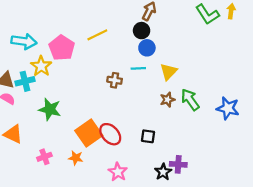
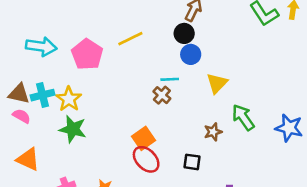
yellow star: (41, 66) -> (69, 99), moved
cyan line: (138, 68) -> (170, 79), moved
brown cross: (115, 80) -> (162, 95), moved, turned 32
brown star: (167, 100) -> (213, 132), moved
orange square: (89, 133) -> (143, 138), moved, size x0.7

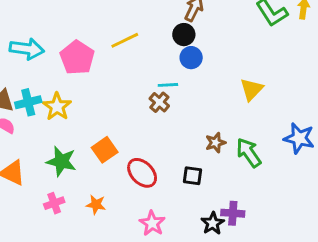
yellow triangle: (217, 83) -> (252, 89), moved
green arrow: (243, 117) -> (249, 153), moved
green star: (73, 129) -> (61, 161), moved
orange square: (143, 138) -> (105, 150), moved

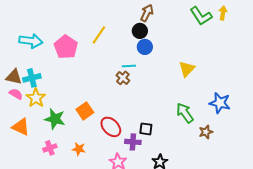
yellow line: (125, 40) -> (99, 35), turned -30
yellow star: (57, 107) -> (36, 98), moved
brown star: (216, 143) -> (206, 132), moved
purple cross: (233, 213) -> (133, 142), moved

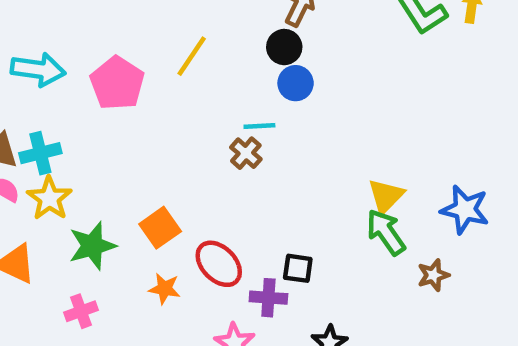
yellow triangle: (187, 69) -> (386, 196), moved
green star: (55, 119) -> (92, 246), turned -30
orange star: (79, 149) -> (165, 289), moved

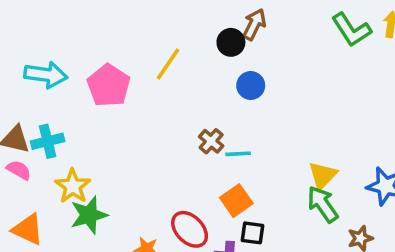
black circle: (284, 47) -> (231, 42), moved
cyan line: (259, 126) -> (238, 154), moved
yellow star: (49, 198) -> (73, 186), moved
orange square: (160, 228) -> (236, 201), moved

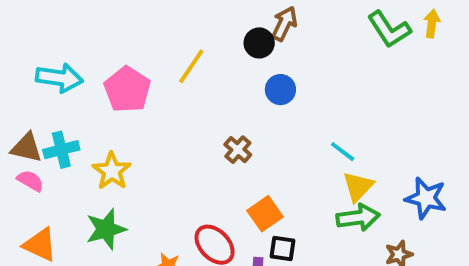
cyan line: (238, 154) -> (343, 152), moved, turned 40
yellow star: (73, 186) -> (112, 171), moved
green arrow: (323, 204) -> (358, 218), turned 117

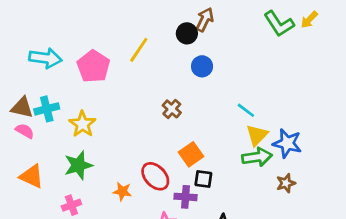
yellow arrow: (432, 24) -> (309, 20), turned -144
blue star: (426, 198) -> (287, 143), moved

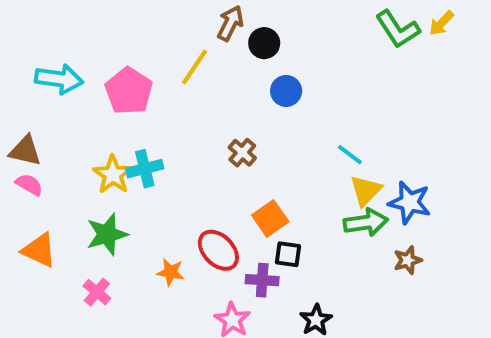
brown arrow: (205, 20) -> (230, 23), moved
cyan cross: (47, 109) -> (145, 169), moved
pink cross: (71, 205) -> (97, 292), turned -30

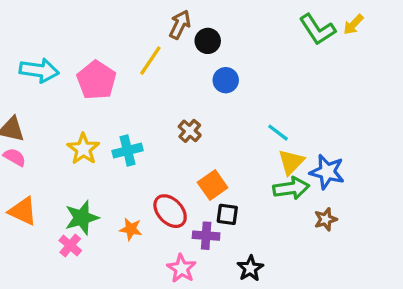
cyan cross: (145, 169) -> (128, 151), moved
green star: (107, 234) -> (82, 218), moved

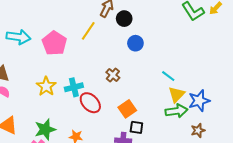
blue star: (327, 172) -> (199, 101), turned -30
red ellipse: (170, 211) -> (90, 103), moved

